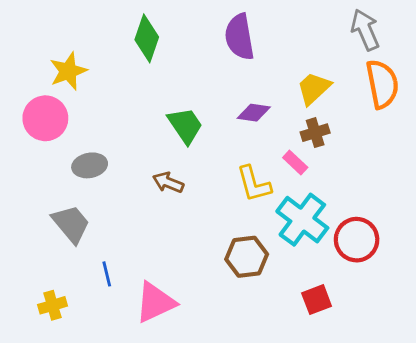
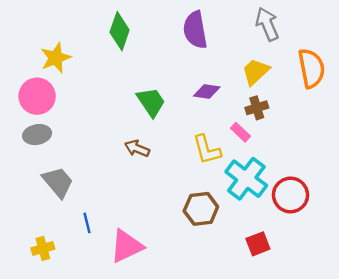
gray arrow: (365, 30) -> (267, 24), moved
gray ellipse: (90, 165) -> (37, 135), moved

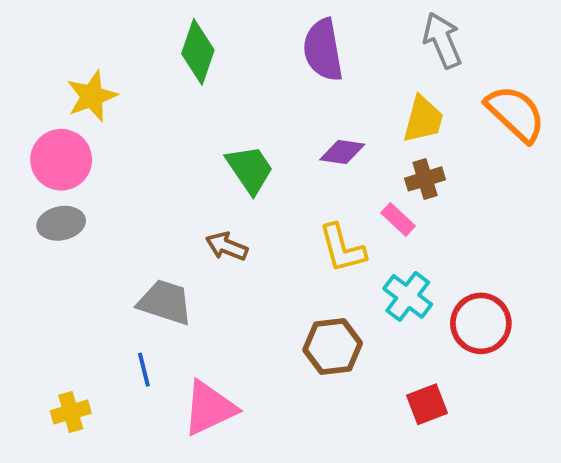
orange semicircle: (311, 68) -> (516, 113), turned -36
yellow trapezoid: (256, 72) -> (423, 119), turned 148
cyan cross: (246, 179) -> (408, 296), size x0.7
gray trapezoid: (58, 182) -> (165, 302), moved, turned -32

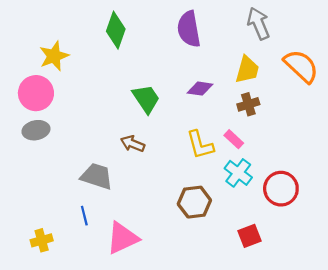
pink rectangle: (398, 219) -> (234, 139), moved

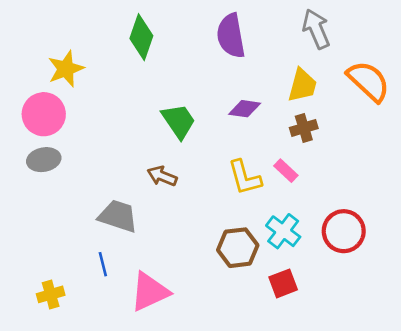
cyan cross: (238, 173) -> (283, 231), moved
red square: (249, 236) -> (283, 283), moved

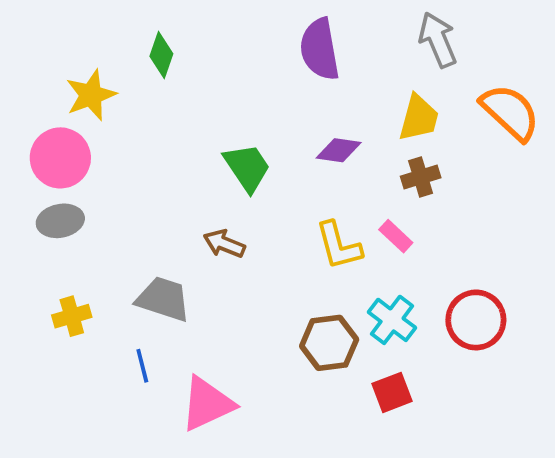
green diamond: (141, 37) -> (161, 55), moved, size x0.7
yellow cross: (51, 294) -> (72, 316), moved

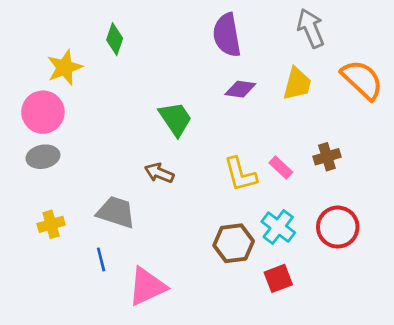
purple diamond: (339, 150) -> (240, 89), moved
brown cross: (421, 177) -> (327, 157), moved

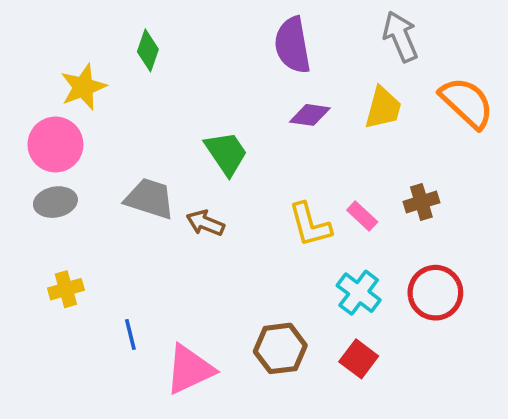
gray trapezoid: (116, 212) -> (150, 199), moved
brown hexagon: (234, 243) -> (280, 348), moved
red square: (278, 278) -> (359, 359), turned -32

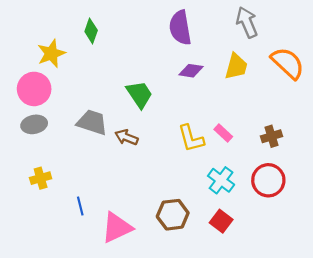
brown cross: (421, 202) -> (272, 136), moved

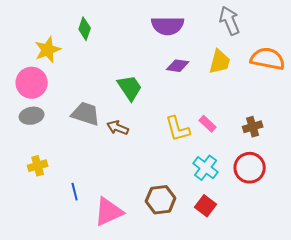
purple semicircle: (180, 28) -> (168, 26), turned -80
orange semicircle: (288, 63) -> (268, 59), turned -32

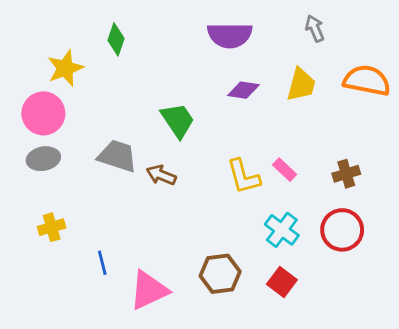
gray arrow: (230, 21) -> (315, 28), size x0.7

